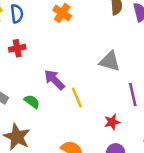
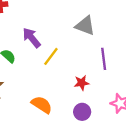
yellow line: (77, 97) -> (51, 56), turned 54

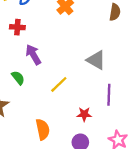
purple arrow: (32, 38) -> (33, 55), moved
orange semicircle: (42, 105) -> (43, 129), turned 36

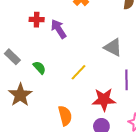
purple arrow: (33, 55) -> (59, 29), moved
red star: (84, 114) -> (104, 100), size x1.6

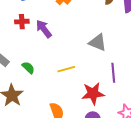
yellow line: (78, 72) -> (66, 69), turned 36

